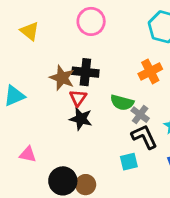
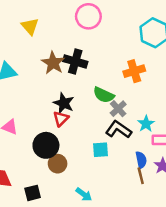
yellow triangle: (30, 31) -> (30, 26), moved
red triangle: (78, 98) -> (61, 119), moved
black L-shape: (144, 137) -> (118, 129), turned -40
black circle: (63, 181) -> (46, 145), moved

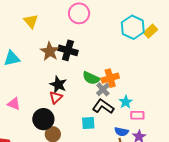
orange cross: (134, 71) -> (110, 78), moved
blue semicircle: (141, 160) -> (121, 132), turned 112

